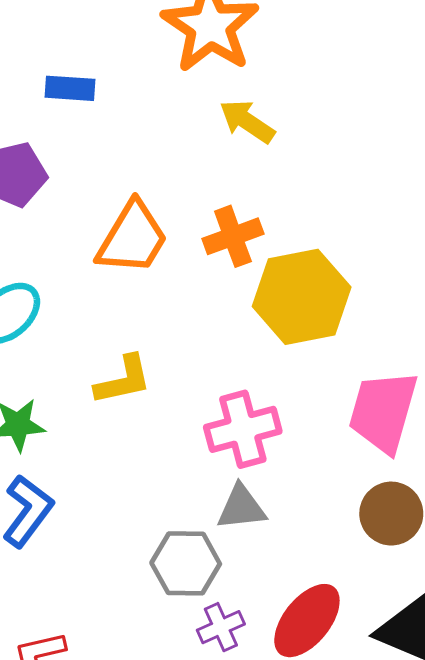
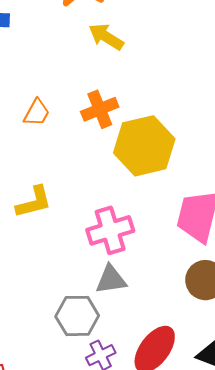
orange trapezoid: (132, 238) -> (37, 113), size x0.6

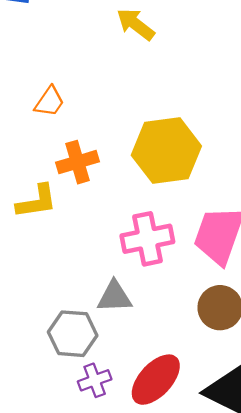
orange cross: (100, 109) -> (77, 162), moved
pink cross: (110, 230) -> (147, 239), moved

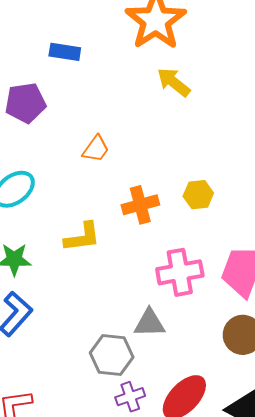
yellow hexagon: (166, 151) -> (198, 195), size x0.5
orange cross: (77, 162) -> (140, 205), moved

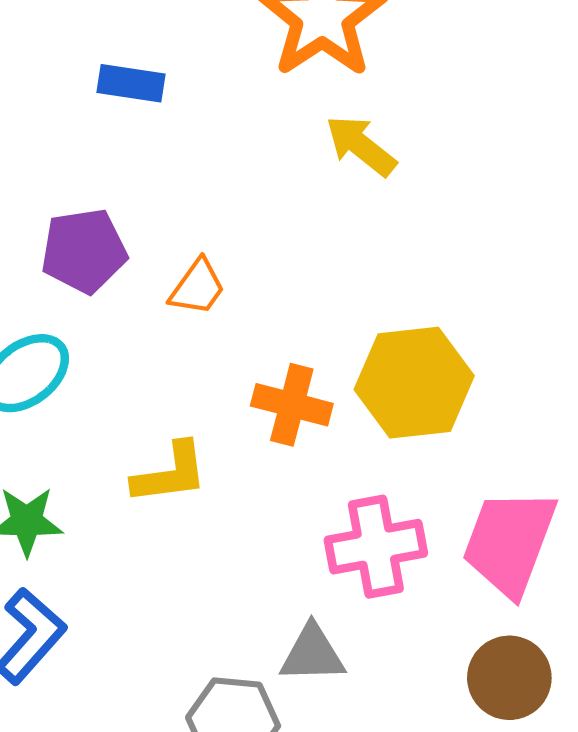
purple pentagon: (25, 103) -> (84, 251), moved
yellow hexagon: (198, 195) -> (414, 383), size x1.8
orange cross: (140, 205) -> (292, 405), turned 30

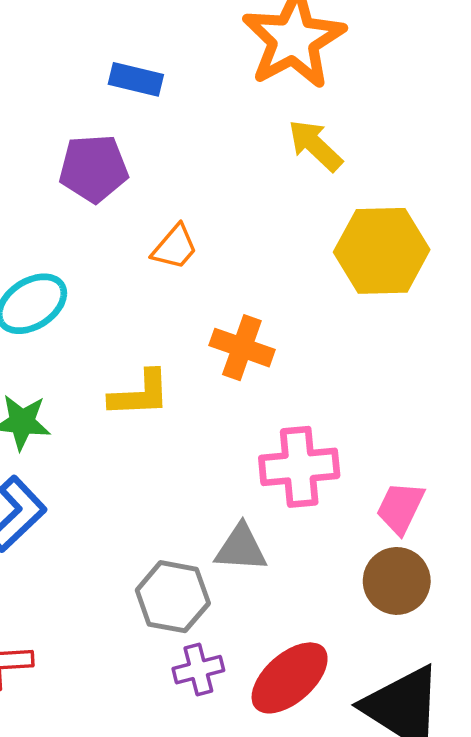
purple pentagon: (84, 251) -> (94, 168), moved
yellow hexagon: (414, 383) -> (382, 251), moved
pink trapezoid: (509, 542) -> (400, 508), moved, size x0.6

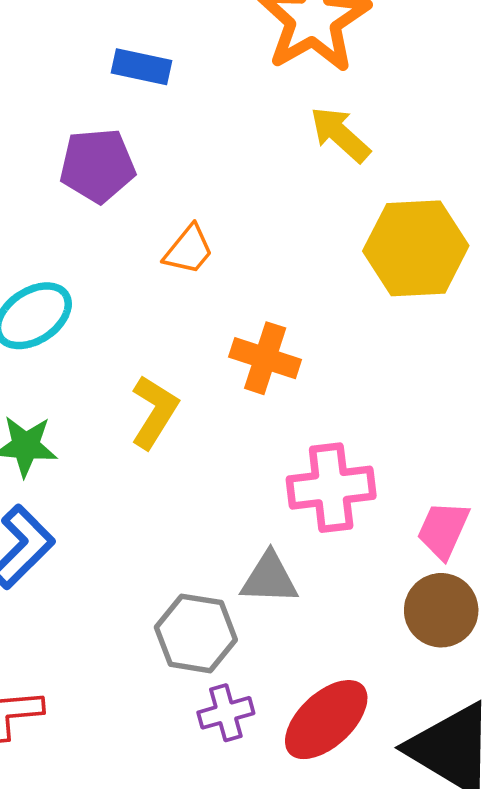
yellow L-shape: (140, 394) -> (154, 412), turned -54

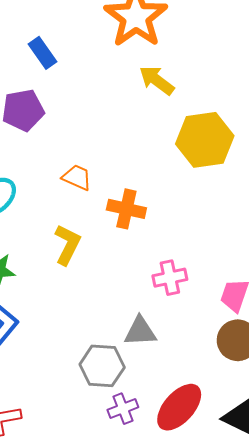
blue rectangle: (141, 67) -> (42, 53), turned 48
orange trapezoid: (189, 250) -> (77, 177), moved, turned -100
pink cross: (331, 488) -> (170, 278), size x0.7

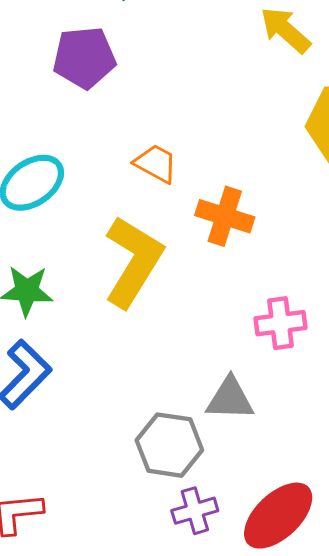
yellow L-shape: (67, 245) -> (133, 262), size x1.5

